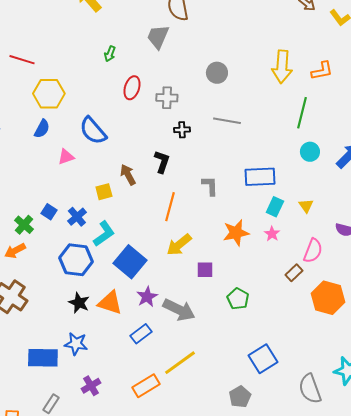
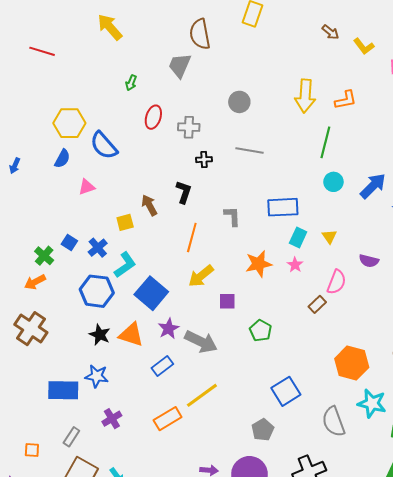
red line: (22, 60) -> (42, 51), moved
blue semicircle: (93, 131) -> (104, 145), moved
orange hexagon: (328, 298) -> (352, 363), moved

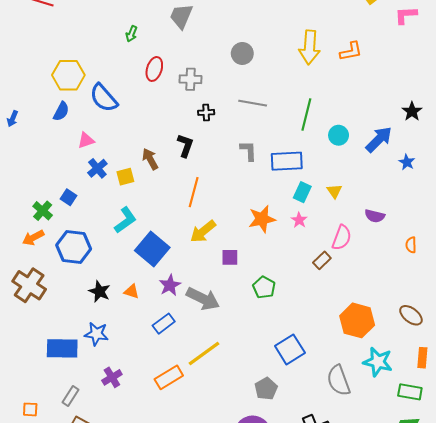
green line: (325, 142) -> (306, 115), moved
gray L-shape: (232, 216) -> (248, 151), moved
blue cross: (98, 248) -> (97, 168), moved
blue hexagon: (97, 291) -> (74, 247), moved
orange triangle: (131, 335) -> (132, 291), size x0.6

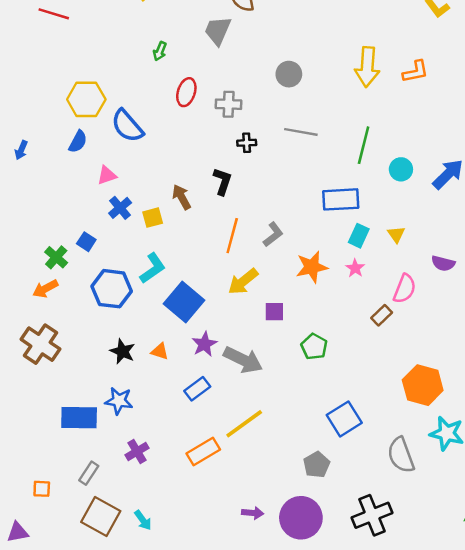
gray L-shape: (248, 151) -> (273, 234), moved, turned 55
blue hexagon: (74, 247) -> (112, 289), moved

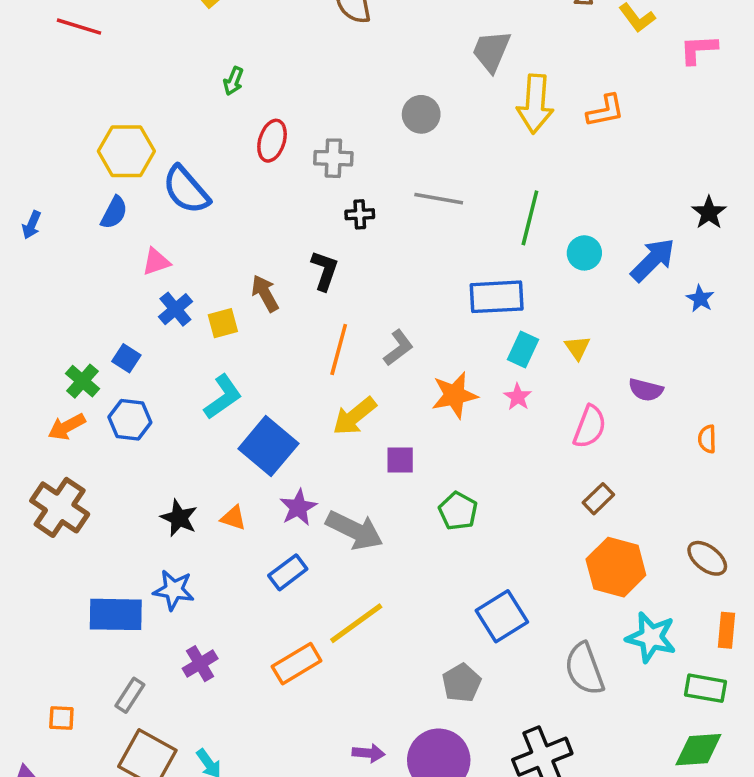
gray trapezoid: (218, 31) -> (491, 51), moved
blue hexagon: (112, 289) -> (130, 420), moved, size x0.7
brown rectangle: (382, 315) -> (598, 499), moved

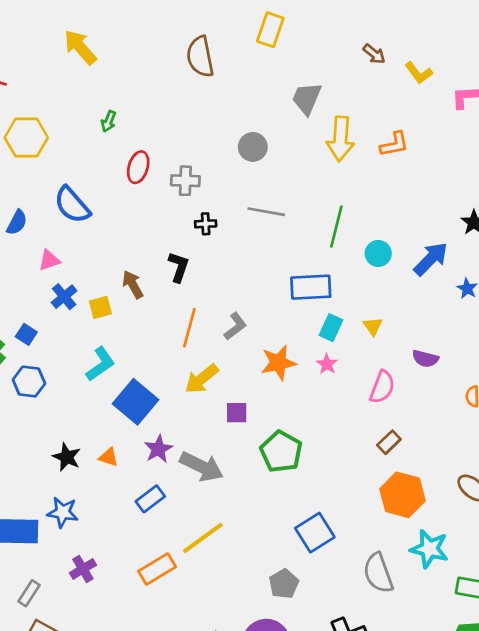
yellow hexagon: (126, 151) -> (26, 138), moved
green pentagon: (458, 511) -> (281, 452), size x1.4

